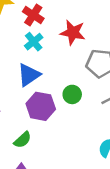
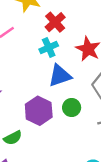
blue triangle: (29, 75) -> (60, 76), moved

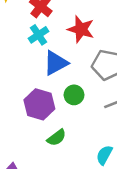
green semicircle: (13, 138) -> (57, 138), moved

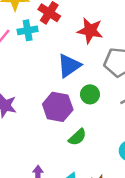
cyan cross: (39, 35) -> (28, 30), moved, turned 30

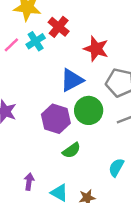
cyan cross: (28, 30) -> (36, 41), turned -30
green circle: (90, 94) -> (89, 110), size x1.5

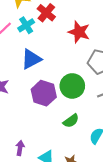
blue triangle: (72, 80) -> (31, 59), moved
green semicircle: (72, 150) -> (71, 121), moved

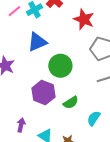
green circle: (72, 86) -> (60, 66), moved
purple hexagon: (44, 93) -> (43, 93), moved

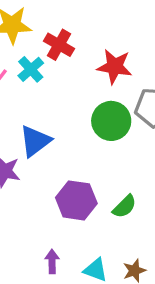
blue triangle: (37, 42) -> (35, 141), moved
green circle: (60, 66) -> (111, 121), moved

